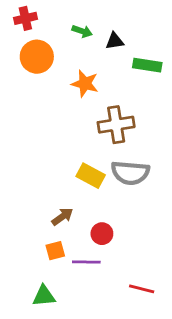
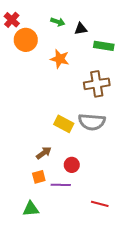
red cross: (25, 18) -> (12, 20), moved, turned -35
brown cross: (116, 125) -> (97, 84), moved

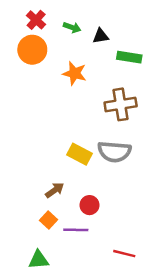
red cross: (12, 20) -> (36, 20), moved
orange square: (39, 177) -> (48, 220), turned -32

